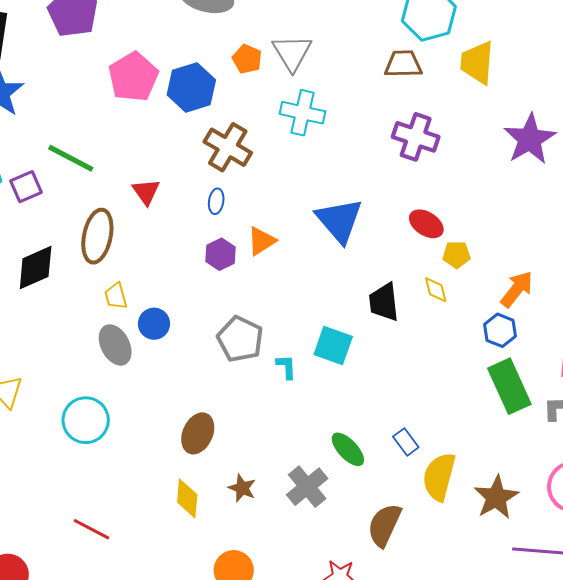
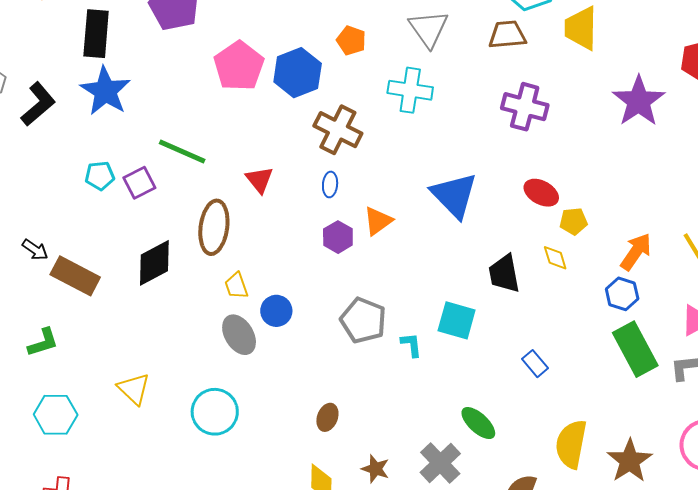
gray triangle: (292, 53) -> (429, 29), moved
brown ellipse: (198, 433) -> (327, 417), size x0.7
blue rectangle: (406, 442) -> (535, 364), moved

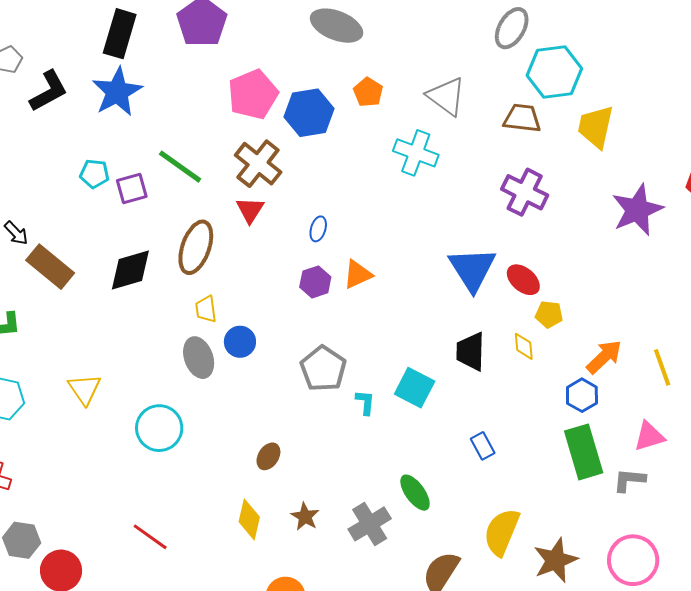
gray triangle: (429, 29) -> (446, 96), turned -30
brown cross: (338, 130) -> (258, 164), moved
blue triangle: (454, 195) -> (472, 269), moved

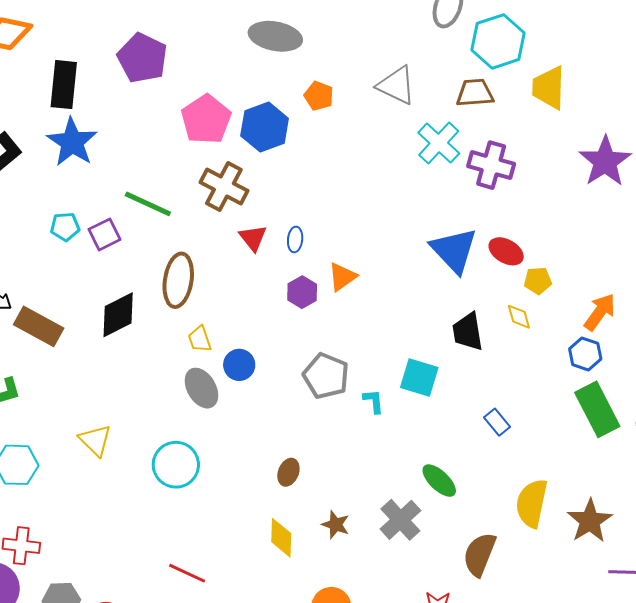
cyan cross: (416, 153) -> (439, 143), moved, turned 33
red triangle: (250, 210) -> (253, 238), moved

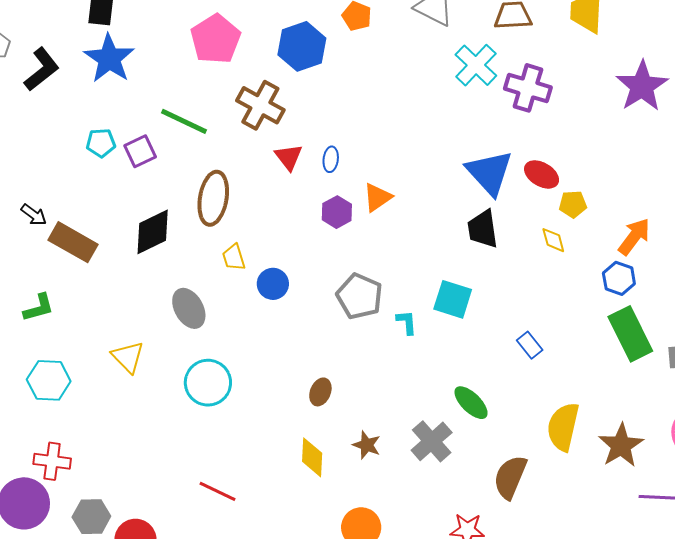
pink pentagon: (206, 119) -> (216, 39), moved
black trapezoid: (468, 332) -> (483, 229), moved
gray ellipse: (201, 388) -> (189, 308), moved

